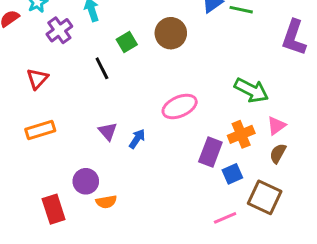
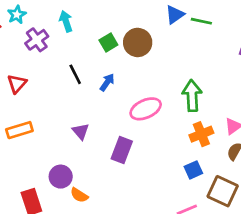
green square: (127, 42) -> (108, 42), moved
green arrow: (251, 90) -> (192, 96), moved, turned -120
blue arrow: (137, 139) -> (107, 82), moved
purple rectangle: (210, 152) -> (122, 150), moved
orange semicircle: (106, 202) -> (79, 195), turned 42

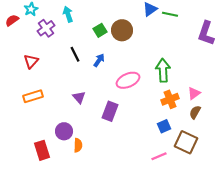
orange semicircle: (79, 195) -> (78, 145), turned -120

